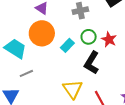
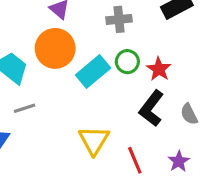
cyan rectangle: (67, 45) -> (93, 71), size x1.5
black L-shape: (92, 63) -> (151, 108), moved

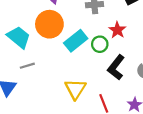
green circle: (127, 62) -> (100, 44), moved
red star: (159, 69) -> (117, 30), moved

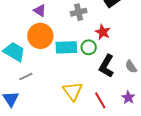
cyan rectangle: (76, 41) -> (66, 47), turned 45

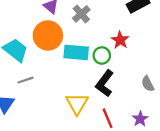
gray cross: (79, 12) -> (81, 14), moved, turned -35
black L-shape: (107, 66) -> (105, 83), moved

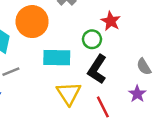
cyan rectangle: (76, 52) -> (57, 58), moved
purple star: (140, 119) -> (137, 94), moved

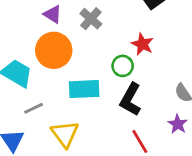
yellow triangle: (69, 93) -> (65, 134), moved

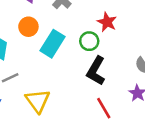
orange circle: (54, 50) -> (28, 27), size x0.6
cyan rectangle: (84, 89) -> (53, 44), moved, turned -56

